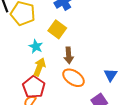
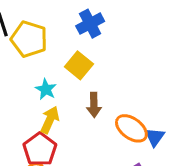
orange ellipse: (73, 78) -> (131, 128), moved

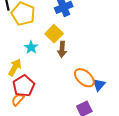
brown arrow: (94, 105) -> (62, 49), moved
yellow arrow: (50, 120) -> (15, 67), moved

